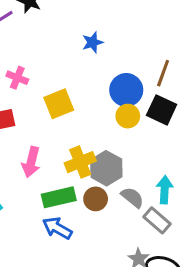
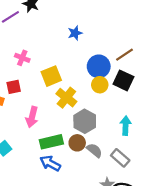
brown line: (163, 73) -> (125, 55), turned 36
yellow cross: (80, 162) -> (66, 98), moved, turned -30
cyan arrow: (165, 190) -> (126, 126), moved
gray semicircle: (132, 197) -> (94, 150), moved

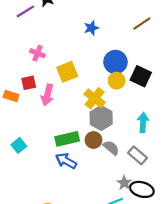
brown line: (125, 55) -> (142, 24), moved
yellow cross: (66, 98) -> (95, 98), moved
pink arrow: (32, 117) -> (47, 95), moved

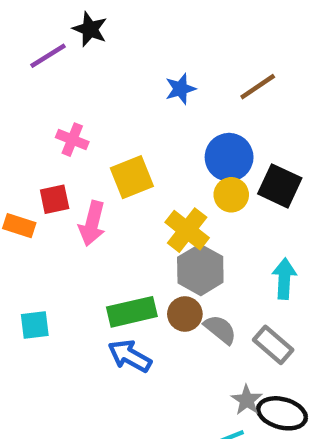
brown line: (142, 24) -> (258, 87), moved
cyan square: (19, 145) -> (35, 325), turned 32

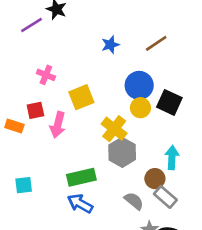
brown circle: (185, 314) -> (155, 179), moved
gray semicircle: (220, 329) -> (134, 201), moved

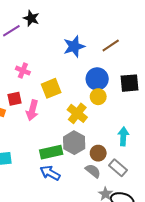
blue star: (110, 45) -> (74, 46), size x1.5
black square: (169, 102) -> (130, 83), moved, turned -30
gray hexagon: (122, 152) -> (74, 143), moved
brown circle: (155, 179) -> (98, 153), moved

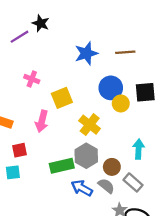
brown line: (111, 45) -> (125, 52), turned 30
yellow circle: (98, 97) -> (121, 103), moved
red square: (15, 99) -> (20, 150), moved
blue arrow: (50, 173) -> (82, 188), moved

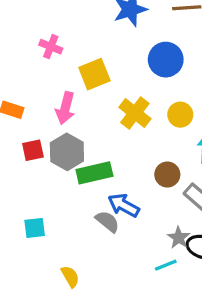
yellow circle: (121, 103) -> (180, 115), moved
gray hexagon: (86, 156) -> (67, 152), moved
cyan square: (13, 172) -> (35, 228), moved
gray semicircle: (106, 186) -> (107, 221), moved

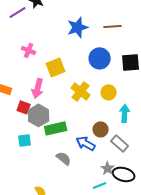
red square: (33, 150) -> (24, 107), moved, turned 32
blue arrow: (124, 205) -> (86, 143), moved
cyan square: (35, 228) -> (25, 140), moved

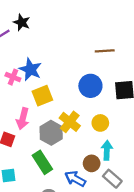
blue star: (78, 27) -> (30, 69), moved, turned -30
cyan arrow: (125, 113) -> (107, 150), moved
gray hexagon: (39, 115) -> (51, 133), moved
green rectangle: (56, 128) -> (42, 162), turned 70

